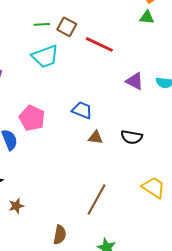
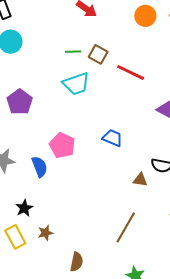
brown triangle: (96, 137) -> (140, 180), moved
brown semicircle: (60, 235) -> (77, 262), moved

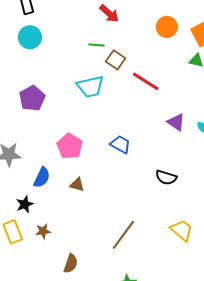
green line: (73, 52) -> (97, 45), moved
blue semicircle: (40, 167) -> (42, 177), moved, turned 40
brown triangle: (140, 180) -> (77, 185), moved

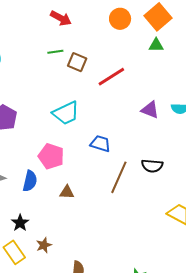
red line: (146, 81) -> (111, 77), turned -52
cyan trapezoid: (90, 87) -> (66, 113), moved
blue semicircle: (42, 177) -> (30, 181), moved
brown line: (123, 235) -> (119, 177), moved

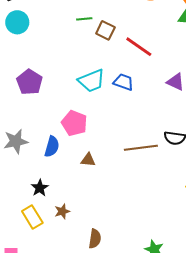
red line: (111, 77) -> (139, 47), turned 64
blue trapezoid: (100, 144) -> (124, 82), moved
brown line: (119, 177) -> (141, 148), turned 56

